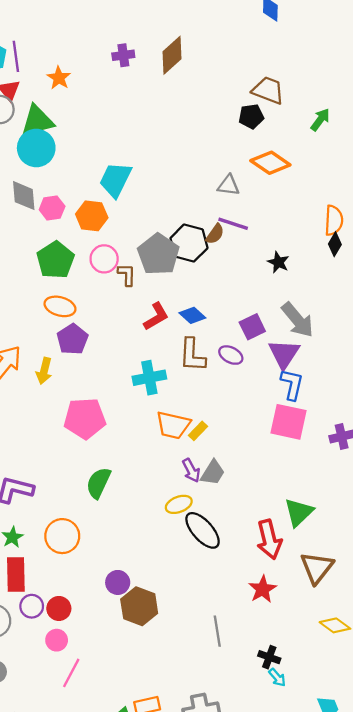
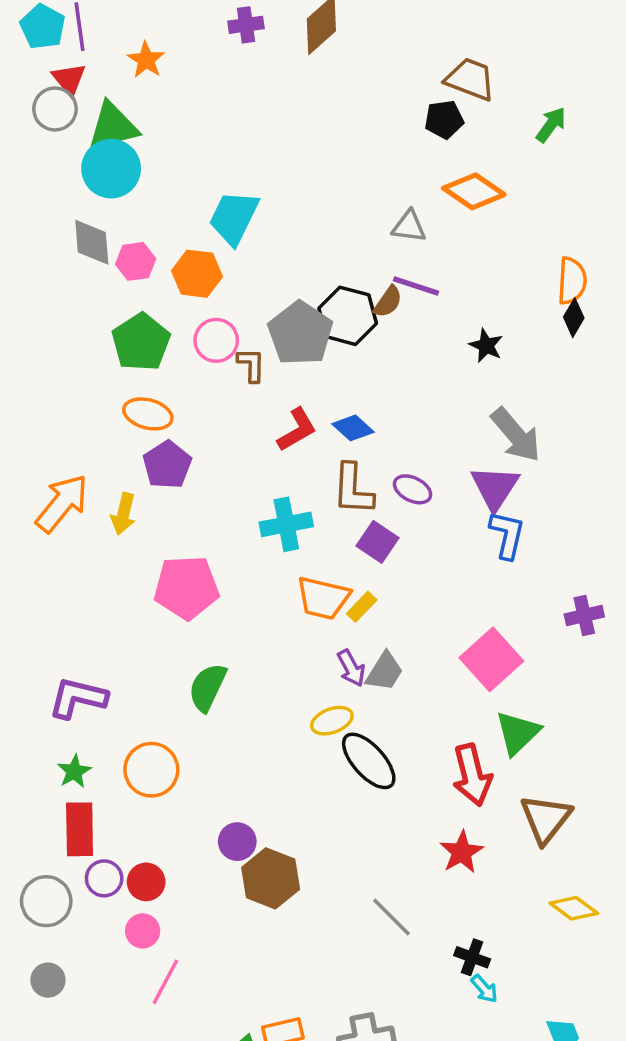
purple square: (252, 327) -> (377, 542), moved, turned -30
pink square: (289, 422) -> (491, 659), moved, turned 36
gray line: (217, 631) -> (391, 917), turned -36

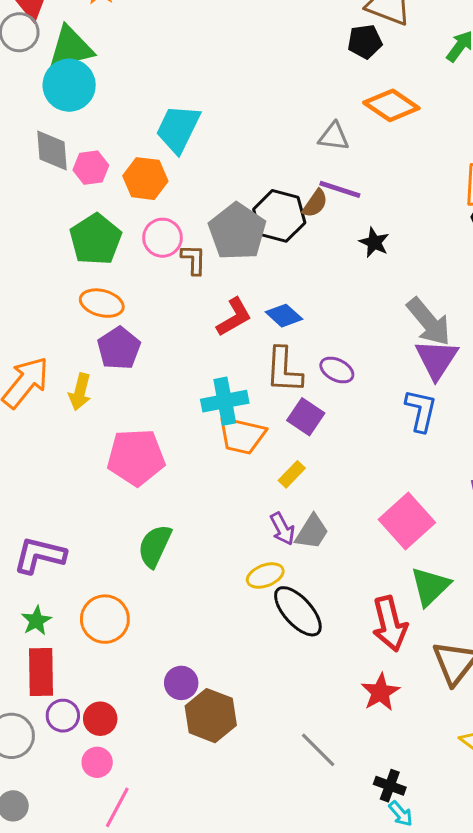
black star: (486, 346) -> (374, 242), moved
purple triangle: (495, 488) -> (436, 359), moved
orange trapezoid: (323, 598) -> (242, 435), moved

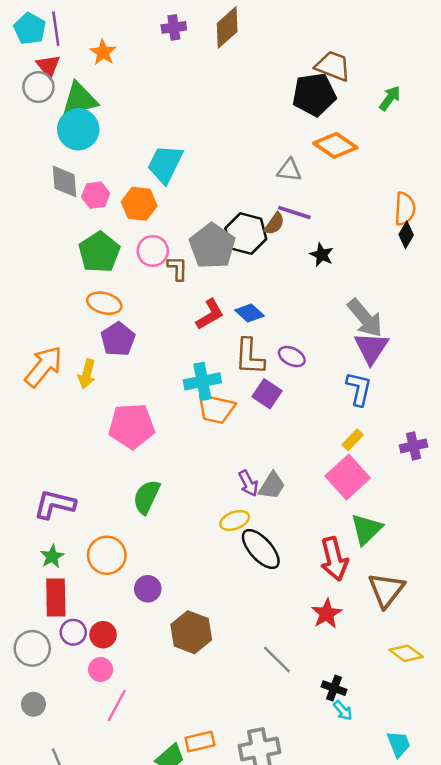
black pentagon: (365, 42) -> (314, 94), size x1.6
yellow rectangle: (292, 474) -> (353, 440), moved
purple circle: (181, 683) -> (148, 589), moved

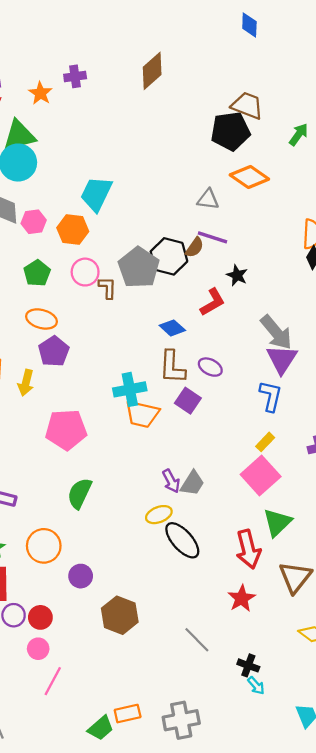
purple cross: (174, 27) -> (75, 76), moved
green pentagon: (99, 252) -> (37, 273), size x0.7
red L-shape: (210, 314) -> (213, 302), moved

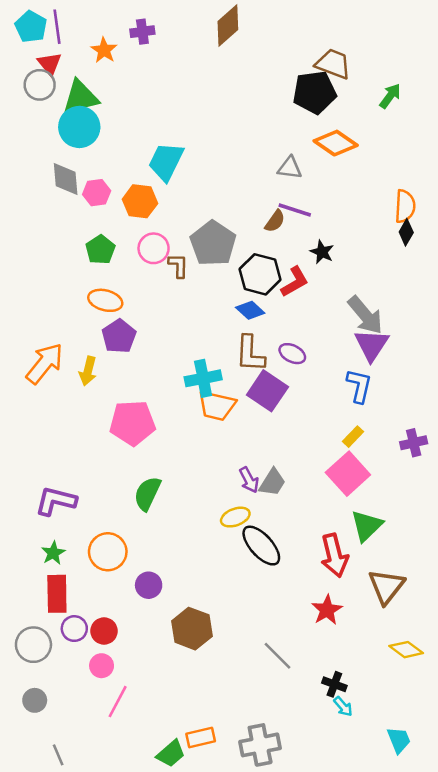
black hexagon: (169, 256) -> (260, 274), moved
purple square: (188, 401) -> (267, 391), size x1.4

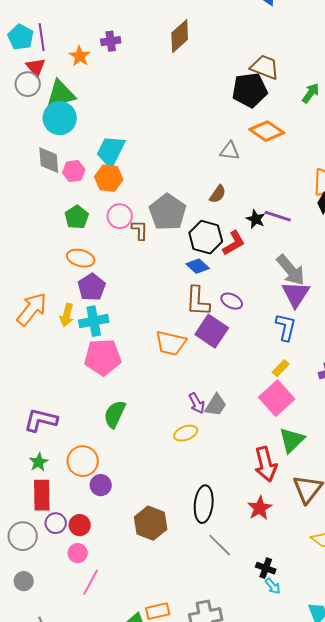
cyan trapezoid: (166, 162) -> (111, 151), moved
purple line: (295, 210) -> (278, 216), moved
cyan cross: (203, 378) -> (94, 321), moved
black ellipse: (261, 546) -> (204, 504), moved, turned 48
purple circle: (149, 585) -> (101, 485), moved

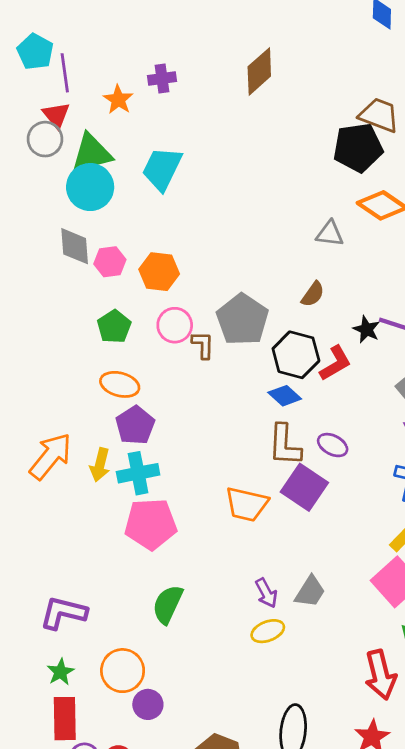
cyan pentagon: (21, 37) -> (35, 52), moved
cyan trapezoid: (111, 151) -> (162, 169), moved
purple arrow: (197, 403) -> (266, 593), moved

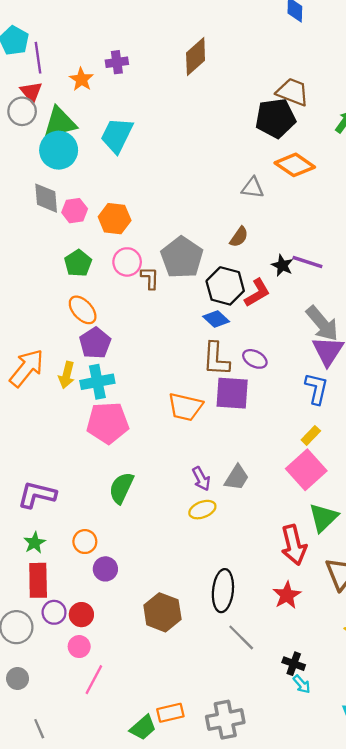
orange ellipse: (120, 384) -> (83, 310), turned 32
purple square: (304, 487) -> (232, 393), turned -30
orange circle: (123, 671) -> (85, 542), size x0.7

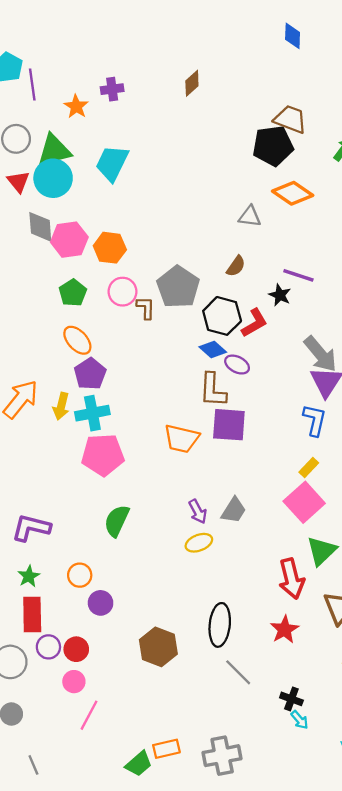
brown diamond: (196, 57) -> (192, 83), size x0.7
red triangle: (31, 92) -> (18, 182), moved
pink hexagon: (75, 211) -> (69, 240), size x1.4
purple line: (307, 262) -> (298, 275), moved
purple ellipse: (255, 359) -> (237, 365), moved

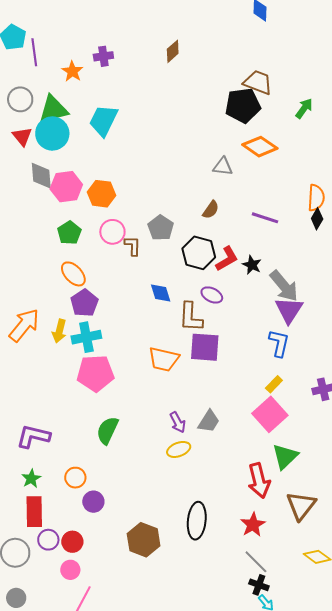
gray pentagon: (178, 287) -> (161, 228), size x0.7
black star: (280, 295) -> (252, 265), moved
blue diamond: (213, 349) -> (161, 293), moved, turned 30
gray line: (238, 672) -> (256, 562), moved

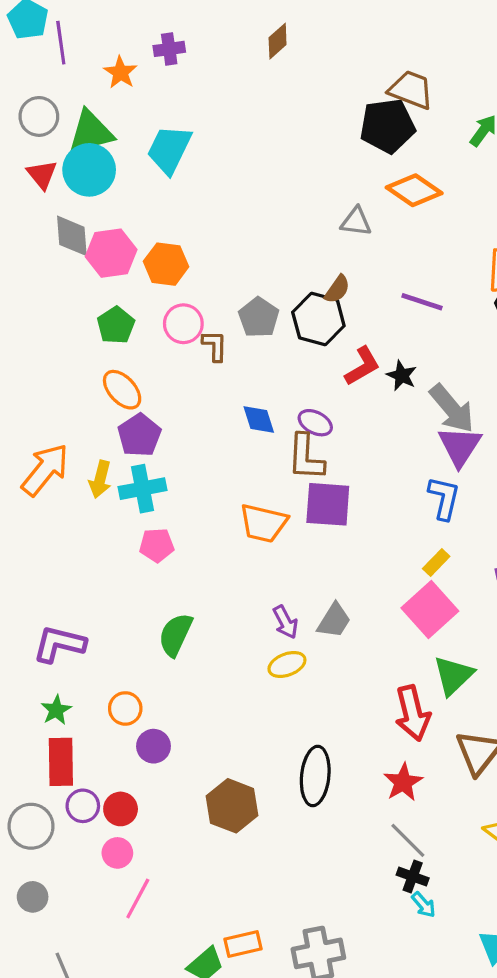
black hexagon: (199, 253) -> (318, 319), moved
purple ellipse: (212, 295) -> (315, 423), moved
pink pentagon: (95, 373) -> (157, 545), size x0.6

